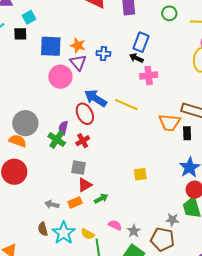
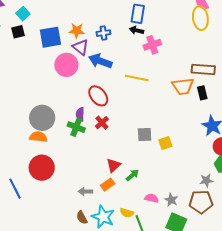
blue arrow: (96, 98) -> (100, 61), moved
gray square: (78, 168) -> (145, 134), moved

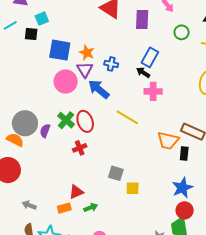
purple semicircle: (80, 114) -> (45, 131), moved
green cross: (76, 127) -> (66, 120), moved
gray arrow: (85, 191) -> (29, 205), moved

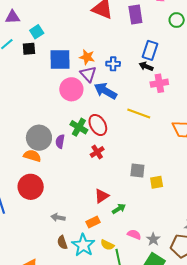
orange rectangle: (64, 208) -> (93, 222), moved

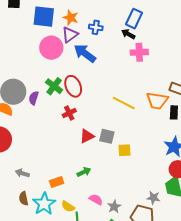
purple triangle: (88, 74) -> (70, 35), turned 30
yellow line: (139, 113) -> (124, 103), moved
red triangle: (102, 196) -> (87, 136), moved

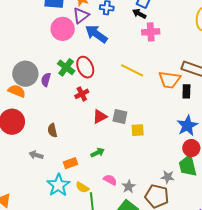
yellow line: (124, 103) -> (132, 70), moved
brown semicircle: (24, 199) -> (52, 130), moved

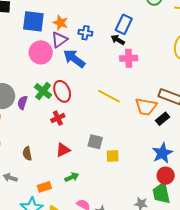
black rectangle: (186, 91) -> (163, 119), turned 48
red triangle: (100, 117) -> (63, 150), moved

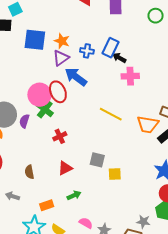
blue rectangle: (124, 24) -> (110, 48), moved
pink circle: (41, 52) -> (39, 95), moved
red ellipse: (62, 91) -> (58, 92), moved

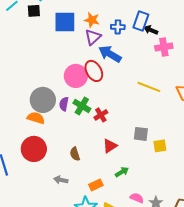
green cross: (45, 109) -> (82, 106), moved

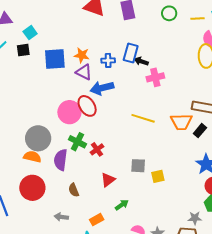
purple triangle: (93, 37) -> (84, 72), turned -48
blue arrow: (110, 54) -> (102, 88), turned -40
purple semicircle: (64, 104) -> (61, 160), moved, size x1.5

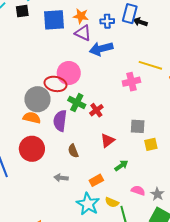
pink cross: (155, 77) -> (131, 82), moved
red ellipse: (87, 106) -> (55, 84), moved, turned -45
yellow line: (143, 118) -> (150, 65), moved
yellow square: (158, 176) -> (151, 144), moved

